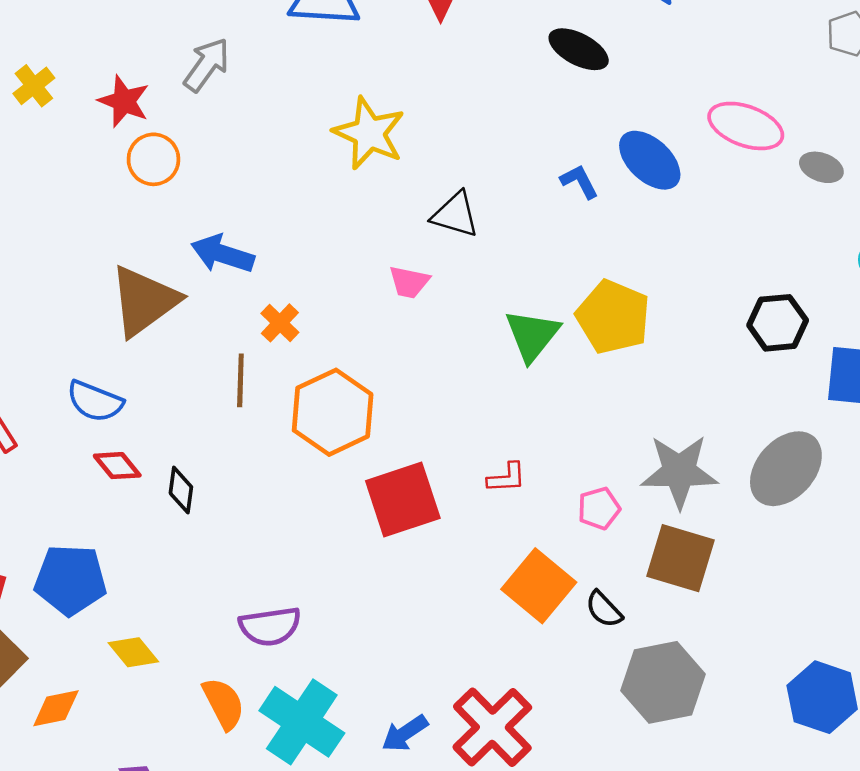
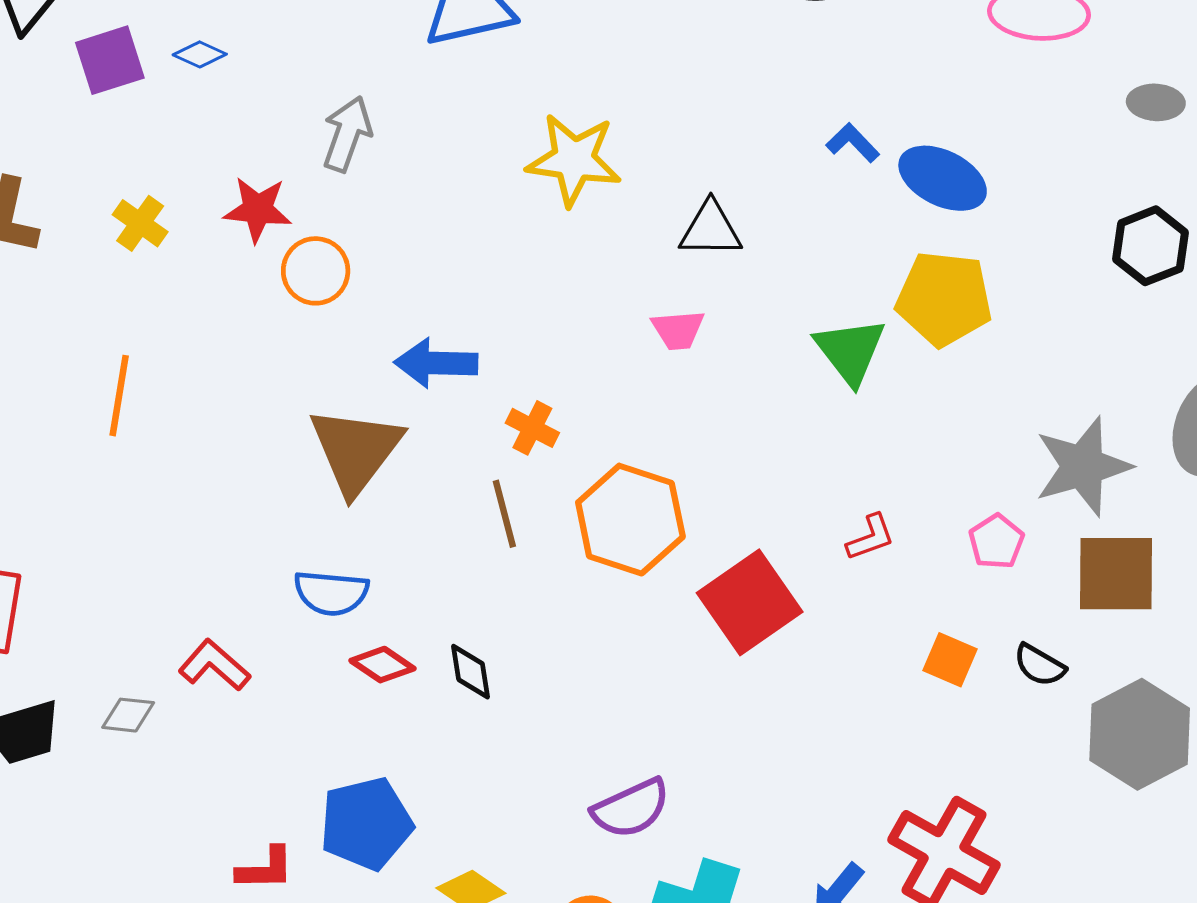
blue ellipse: (650, 160) -> (943, 178), moved
gray ellipse: (821, 167) -> (1156, 102), moved
orange square: (539, 586) -> (950, 660), size x0.6

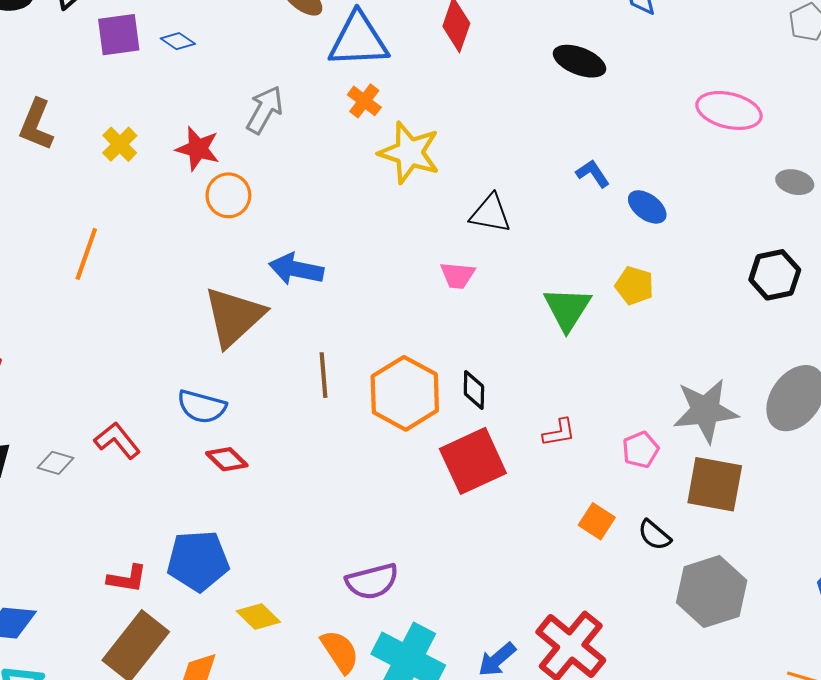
blue ellipse: (943, 178) -> (647, 207), size x0.7
yellow pentagon: (944, 299) -> (634, 286), size x0.6
orange cross: (532, 428) -> (364, 101), moved
black diamond: (471, 672) -> (474, 390), moved

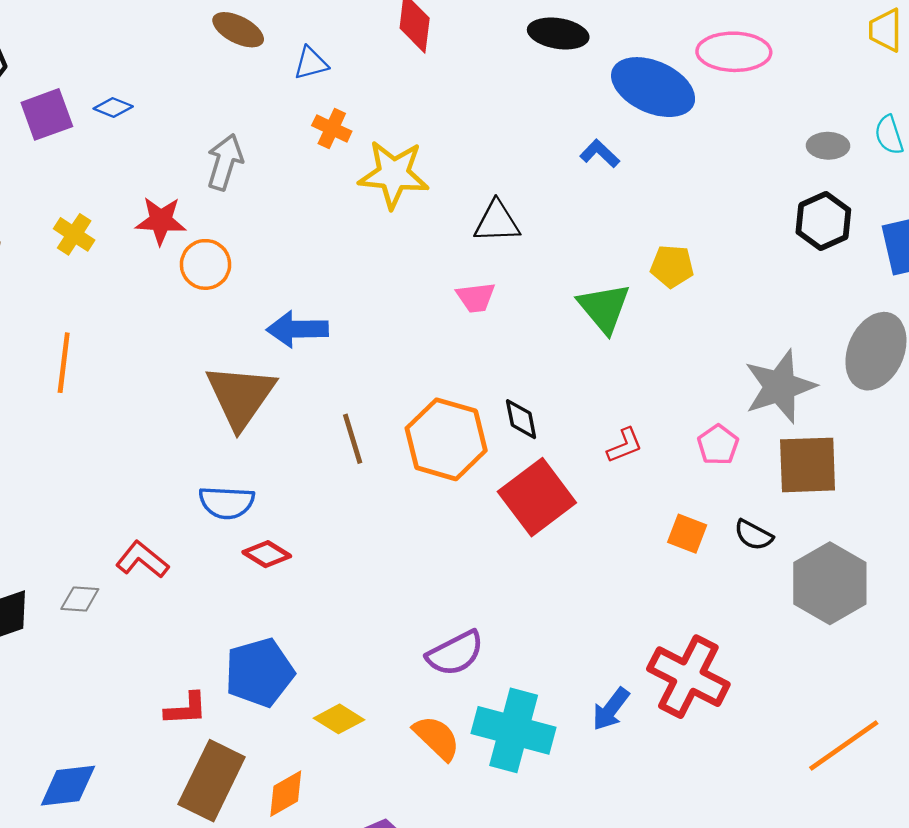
blue triangle: (358, 40) -> (311, 63), size x0.5
gray ellipse: (795, 182) -> (828, 146), moved
blue ellipse: (647, 207) -> (653, 87), moved, size x1.8

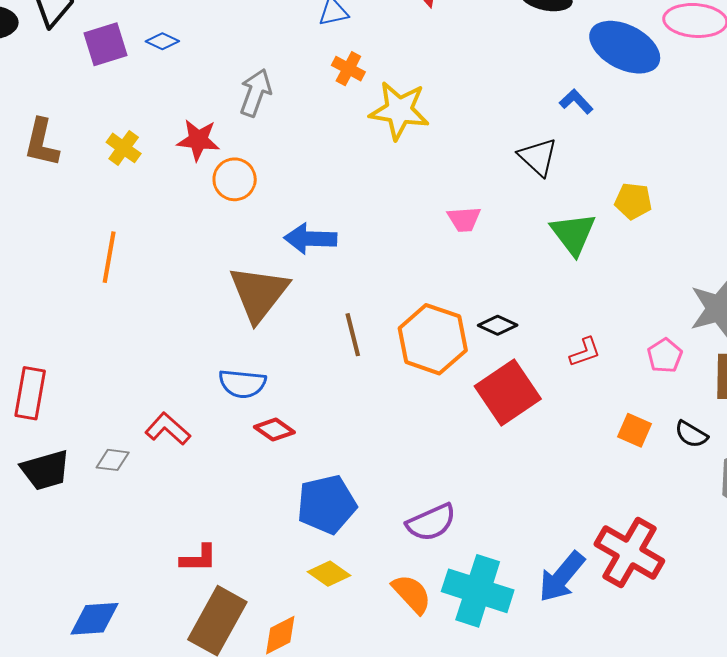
black triangle: (497, 222) -> (538, 157), moved, turned 42
black diamond: (521, 419) -> (498, 325), turned -57
blue pentagon: (259, 672) -> (327, 504), moved
blue arrow: (611, 709) -> (562, 577), size x1.4

